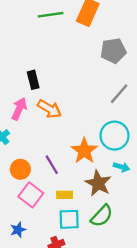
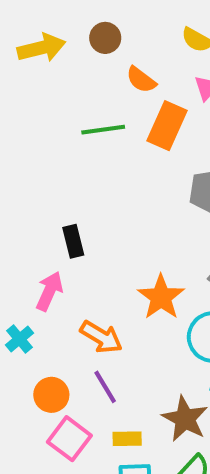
orange arrow: (49, 109) -> (101, 337), moved
orange star: (84, 151) -> (161, 297), moved

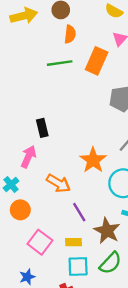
orange semicircle: (141, 80) -> (70, 34), moved, turned -120
purple line: (105, 387) -> (79, 212), moved
orange circle: (51, 395) -> (20, 210), moved

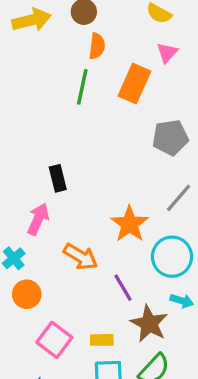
green line: (60, 63) -> (82, 87), turned -70
purple line: (79, 212) -> (123, 288), moved

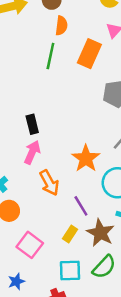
pink arrow: (38, 219) -> (32, 152), moved
orange arrow: (81, 257) -> (49, 183), turned 30
yellow rectangle: (102, 340) -> (70, 234), moved, turned -56

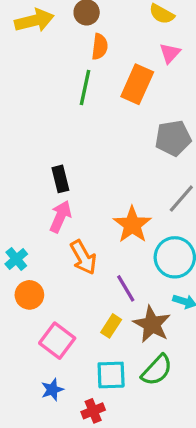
blue star: (16, 282) -> (52, 390), moved

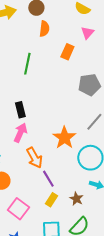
orange rectangle: (137, 84) -> (67, 52), size x0.7
green line: (85, 87) -> (27, 64), moved
purple line: (126, 288) -> (48, 179), moved
brown star: (152, 324) -> (76, 199), size x0.6

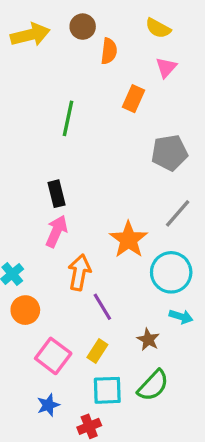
orange semicircle: (44, 29) -> (109, 51), moved
orange arrow: (34, 158) -> (79, 272), turned -140
yellow rectangle: (51, 200) -> (97, 351), moved

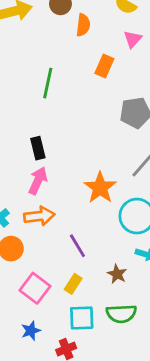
orange arrow: (79, 272) -> (39, 216), moved, turned 72
green semicircle: (153, 385) -> (121, 314), turned 44

